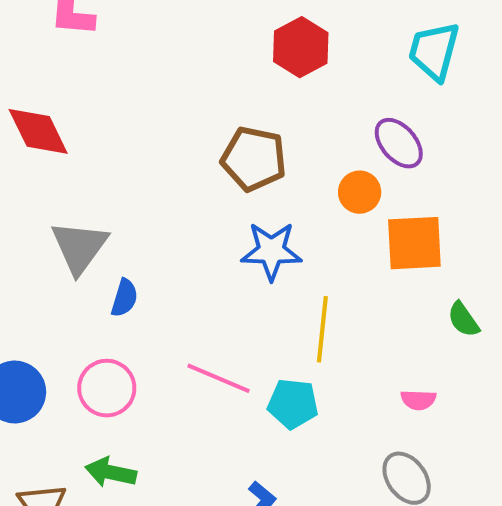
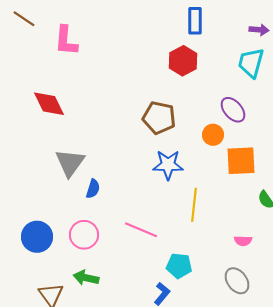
cyan pentagon: (293, 404) -> (179, 266), moved

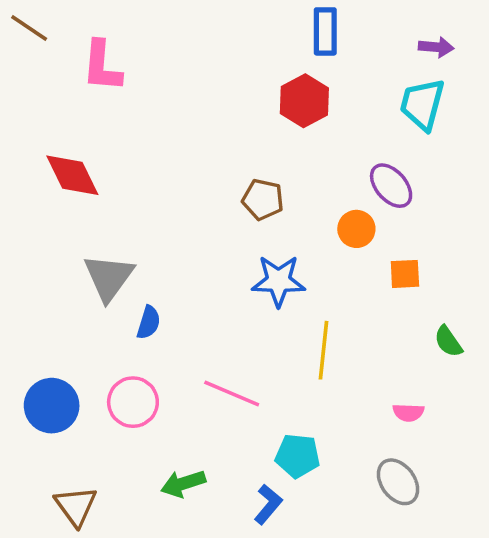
brown pentagon: (159, 118) -> (263, 199), size x0.7
orange square: (241, 161) -> (405, 274), size x0.6
green arrow: (86, 278) -> (183, 484), moved, turned -30

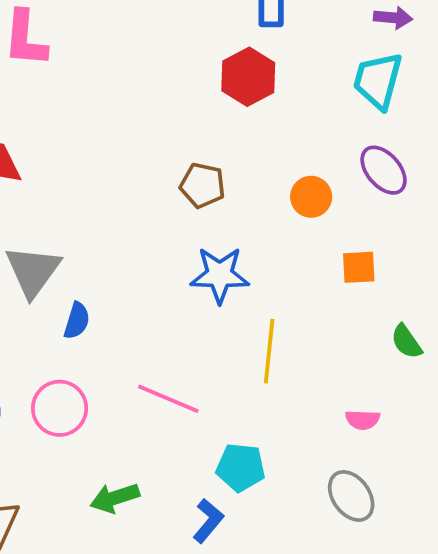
purple ellipse: (391, 186) -> (384, 170), moved
orange circle: (356, 229) -> (311, 197), moved

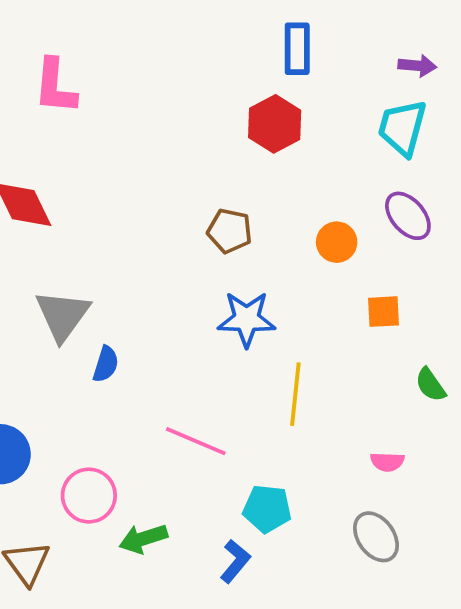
pink circle: (60, 408) -> (89, 496), moved

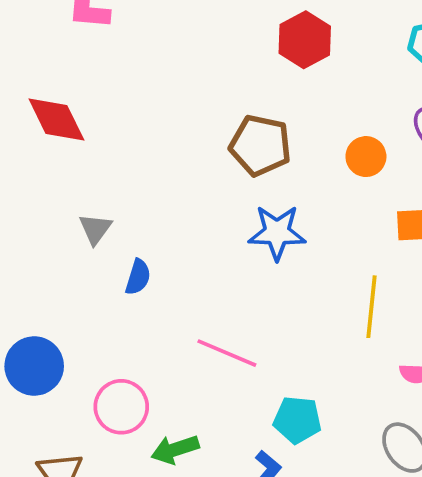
brown pentagon: (230, 231) -> (260, 145), size x1.4
gray triangle: (63, 315) -> (95, 229), size x0.6
yellow line: (295, 394) -> (372, 307), moved

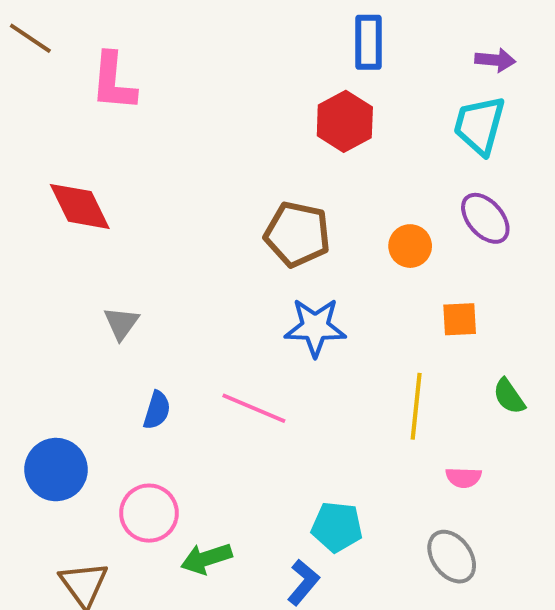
blue semicircle: (138, 277) -> (157, 410), moved
pink line: (227, 353) -> (254, 408), moved

